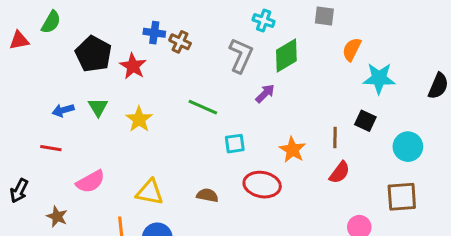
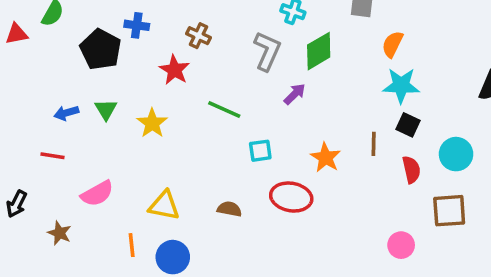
blue cross: (154, 33) -> (137, 25), moved
red star: (133, 66) -> (174, 70), moved
cyan star: (379, 78) -> (401, 85), moved
red semicircle: (340, 172) -> (411, 170), moved, turned -50

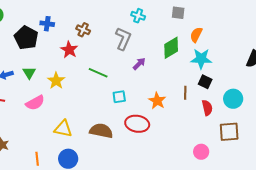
green diamond: (319, 51) -> (171, 48), moved
pink semicircle: (97, 194) -> (35, 103), moved
brown semicircle: (229, 209) -> (101, 131), size x1.6
orange line: (132, 245) -> (37, 159), moved

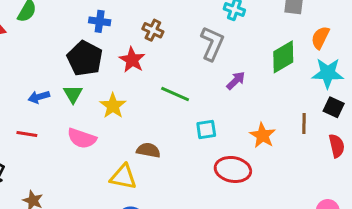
black pentagon: (26, 38) -> (85, 58), moved
pink semicircle: (35, 103) -> (82, 138), turned 48
brown semicircle: (101, 131) -> (148, 150), moved, size x0.7

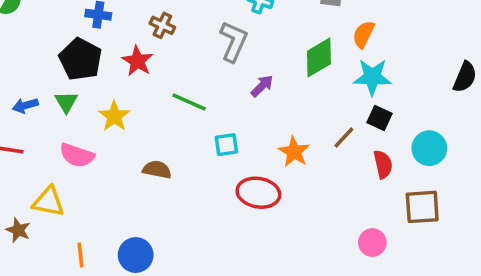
brown line: (304, 124) -> (344, 138), turned 42
yellow triangle: (123, 177) -> (48, 202), moved

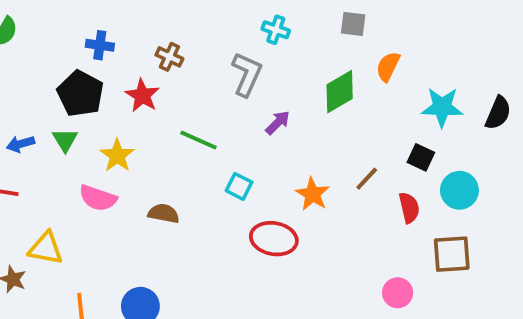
cyan star: (372, 77) -> (442, 107), moved
black square: (379, 118) -> (421, 157), moved
cyan square: (226, 145) -> (239, 186), turned 35
pink semicircle: (77, 155) -> (98, 198), moved

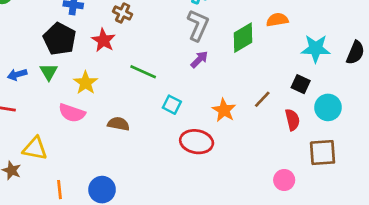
orange semicircle: (388, 67) -> (277, 20), turned 55
gray L-shape: (247, 74) -> (198, 25), moved

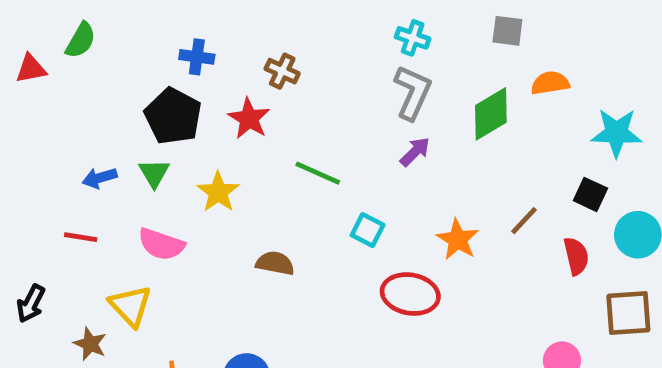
pink semicircle: (72, 113) -> (161, 244), moved
yellow triangle: (35, 149) -> (130, 306), turned 36

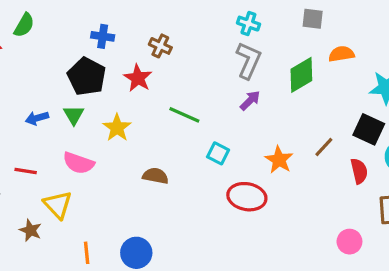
black square: (590, 194) -> (369, 129), size x1.4
red line: (81, 237) -> (26, 171), moved

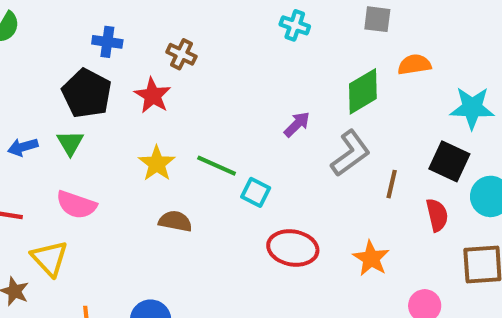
gray L-shape: (248, 60) -> (350, 153), moved, turned 30
green line: (184, 115) -> (217, 166), moved
yellow star: (117, 128) -> (157, 163), moved
brown line: (324, 147) -> (392, 184), turned -30
orange star: (279, 160) -> (371, 258), moved

